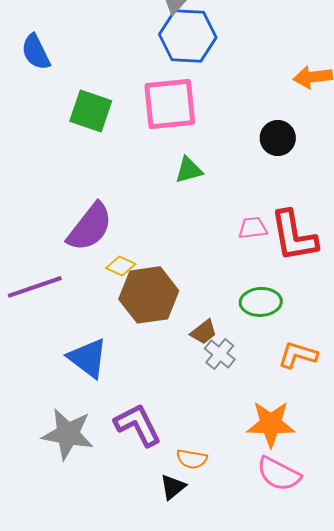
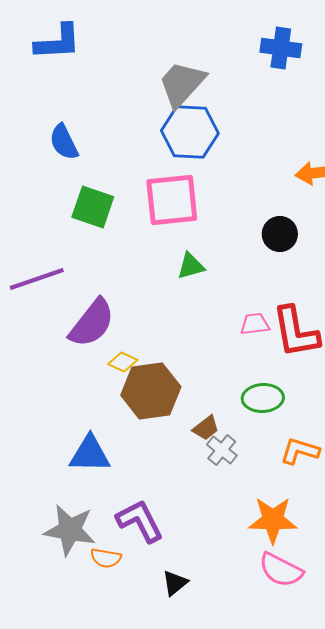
blue semicircle: (36, 52) -> (64, 142), moved
purple line: (35, 287) -> (37, 279), moved
blue triangle: (88, 358) -> (90, 454), turned -36
orange semicircle: (192, 459) -> (106, 558), moved

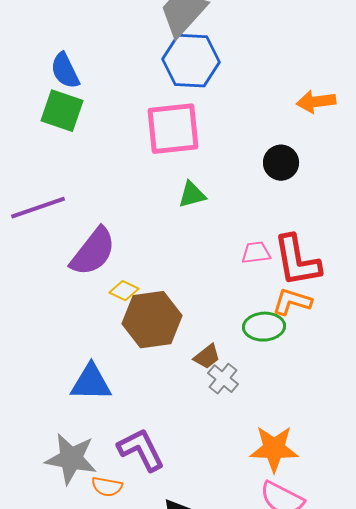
green square: (93, 207) -> (62, 111), moved
orange L-shape: (300, 451) -> (292, 302), moved

